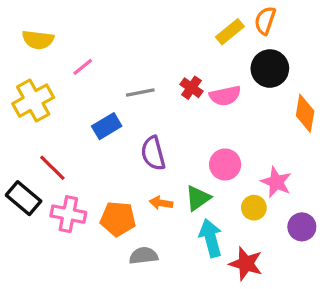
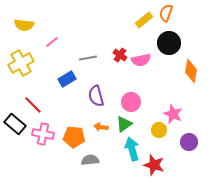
pink circle: (225, 164) -> (131, 102), moved

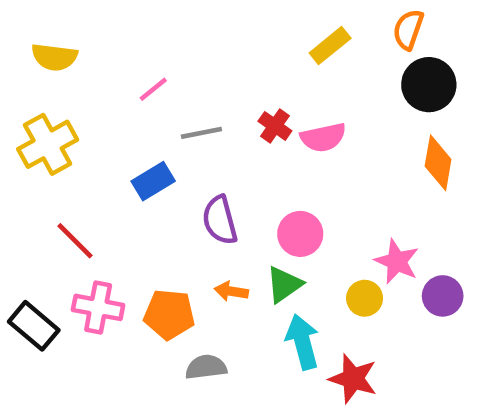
orange semicircle: (166, 13) -> (408, 29), moved
pink line: (52, 42) -> (153, 89), moved
black circle: (169, 43) -> (429, 85), moved
black rectangle: (15, 124) -> (34, 326), moved
purple circle: (189, 142) -> (443, 296), moved

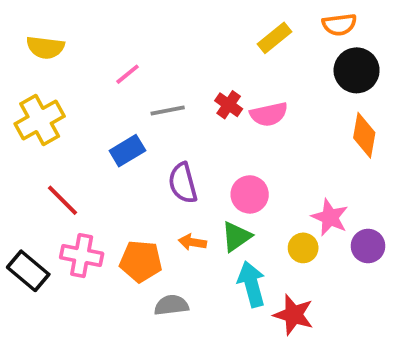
orange semicircle: (408, 29) -> (339, 25), turned -116

